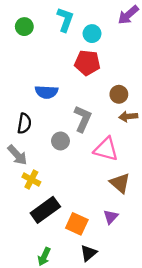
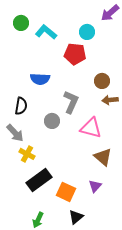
cyan L-shape: (65, 20) -> (46, 32), moved, turned -70
cyan circle: (92, 34) -> (87, 32), moved

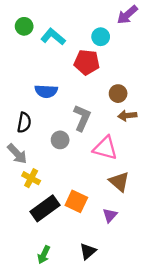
orange square: (66, 192) -> (76, 201), moved

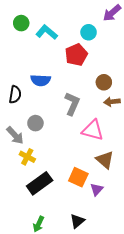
red pentagon: (87, 62) -> (76, 55), turned -30
black semicircle: (24, 123) -> (15, 95), moved
gray circle: (60, 140) -> (35, 123), moved
orange square: (76, 201) -> (78, 177), moved

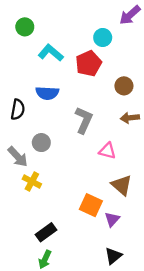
cyan L-shape: (47, 32) -> (51, 53), moved
brown circle: (104, 82) -> (124, 86), moved
pink triangle: (93, 130) -> (107, 151), size x0.7
black rectangle: (40, 183) -> (46, 232), moved, size x0.7
black triangle: (77, 221) -> (113, 256), moved

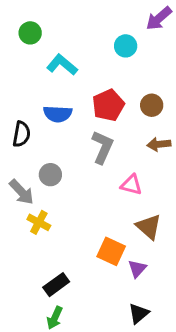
red pentagon: (89, 63) -> (108, 105), moved

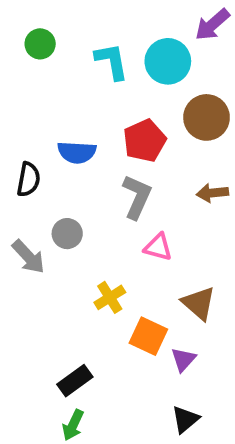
cyan circle: (126, 46) -> (168, 61), size x1.5
cyan L-shape: (62, 65) -> (112, 61), moved, turned 40
brown circle: (152, 105) -> (207, 117), moved, size x1.5
pink triangle: (131, 185) -> (158, 247), moved
yellow cross: (39, 222) -> (110, 297), moved, turned 30

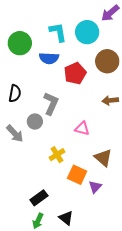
green circle: (40, 44) -> (20, 43), moved, size x1.5
blue semicircle: (77, 152) -> (49, 58), moved
gray L-shape: (137, 197) -> (51, 103), moved
black triangle: (185, 419) -> (66, 218), moved, turned -42

